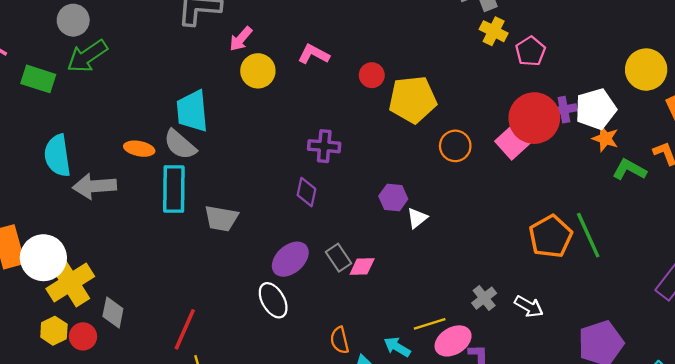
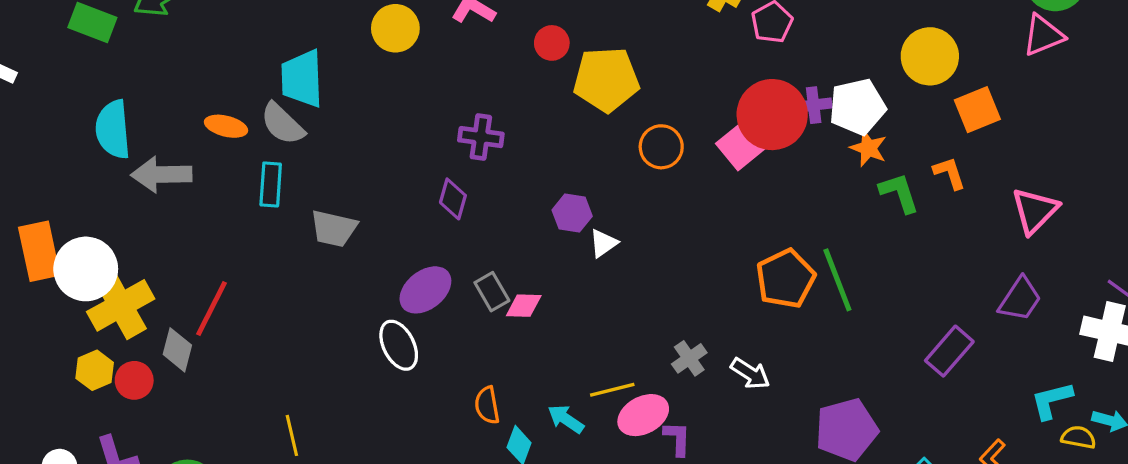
green L-shape: (629, 170) -> (899, 193), turned 40
cyan rectangle: (174, 189) -> (271, 184), size x0.7
red line: (185, 329) -> (212, 308), moved

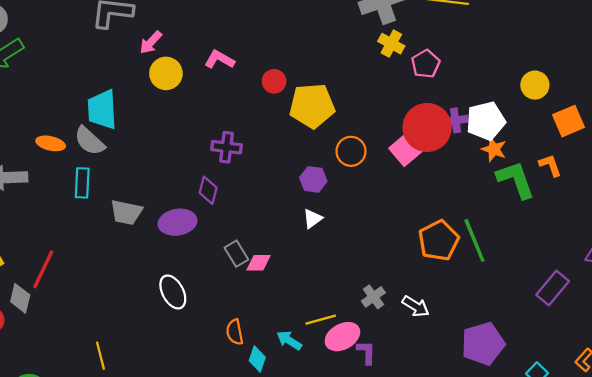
yellow circle: (930, 56) -> (535, 85), size x0.7
green L-shape: (899, 193) -> (516, 180), size x1.4
purple hexagon: (572, 213) -> (313, 179), moved
purple ellipse: (425, 290) -> (178, 222), moved, turned 30

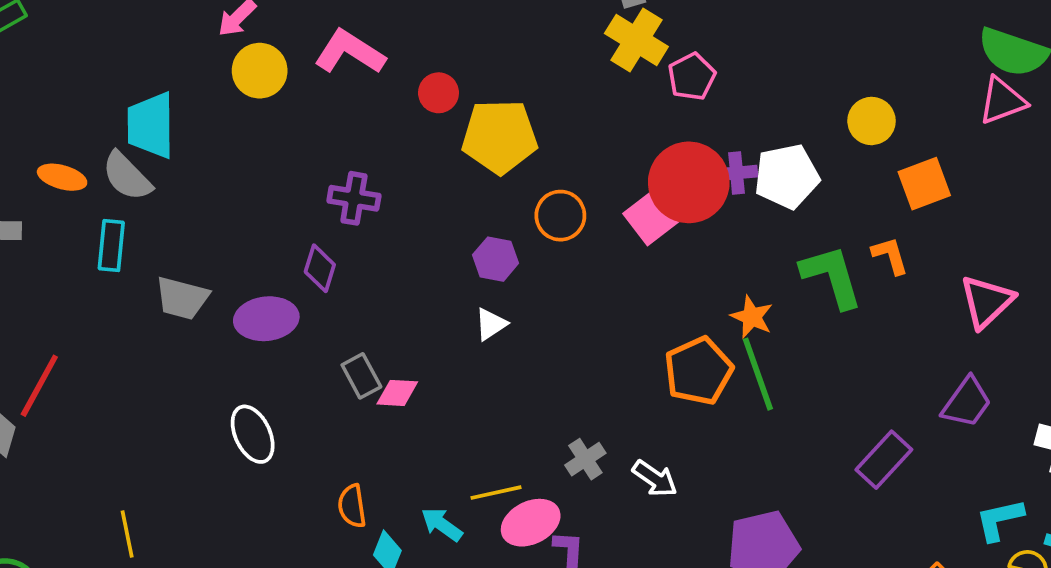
yellow cross: (391, 44) -> (636, 40), size x1.4
pink L-shape: (219, 60) -> (350, 52), size x1.4
orange star: (494, 149) -> (752, 317), moved

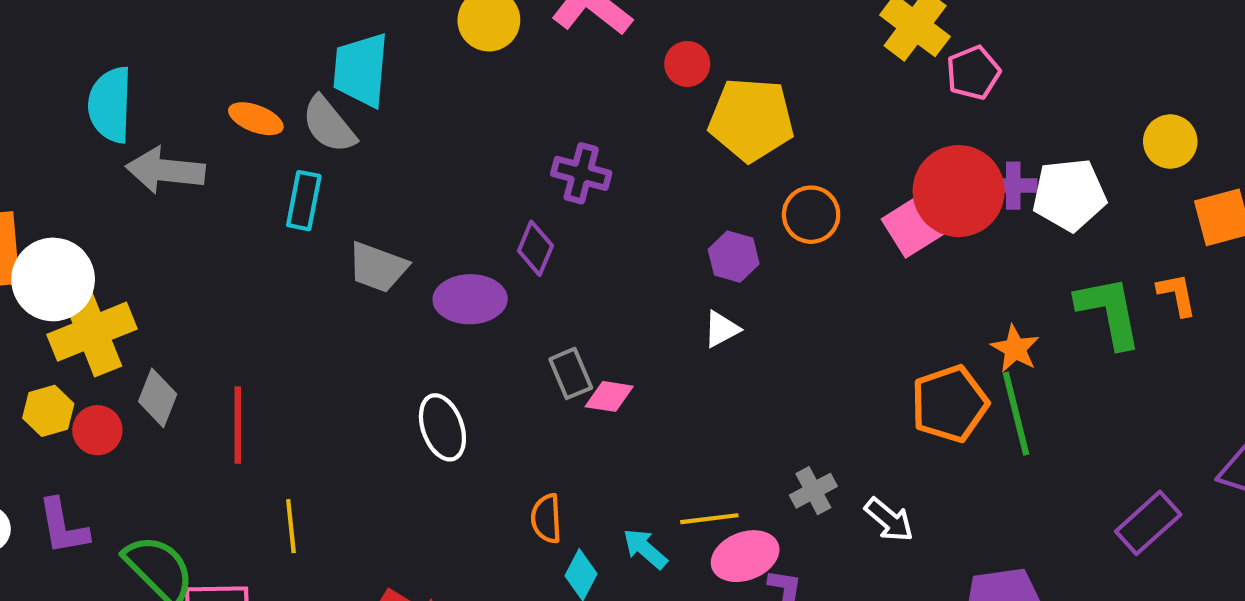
red line: (39, 386) -> (238, 425), moved, turned -34

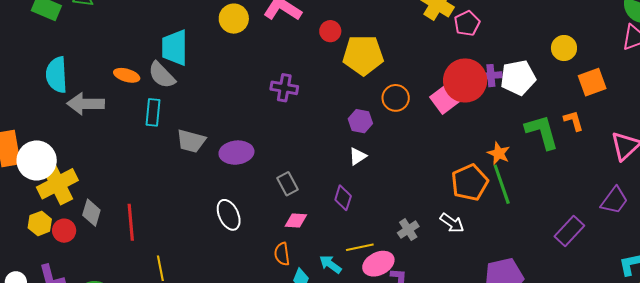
purple diamond: (535, 248) -> (343, 198), moved
pink diamond: (609, 396) -> (296, 220), moved
white arrow: (889, 520) -> (452, 223), moved

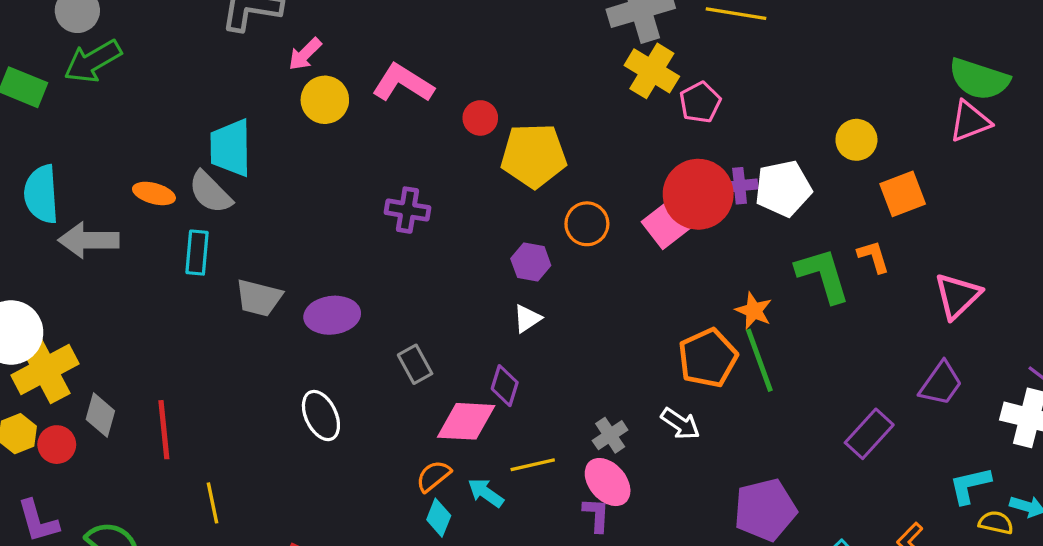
pink diamond: (296, 220) -> (466, 421), moved, size x1.6
orange semicircle: (282, 254) -> (433, 476), moved, turned 60
pink ellipse: (378, 264) -> (608, 482), moved, turned 76

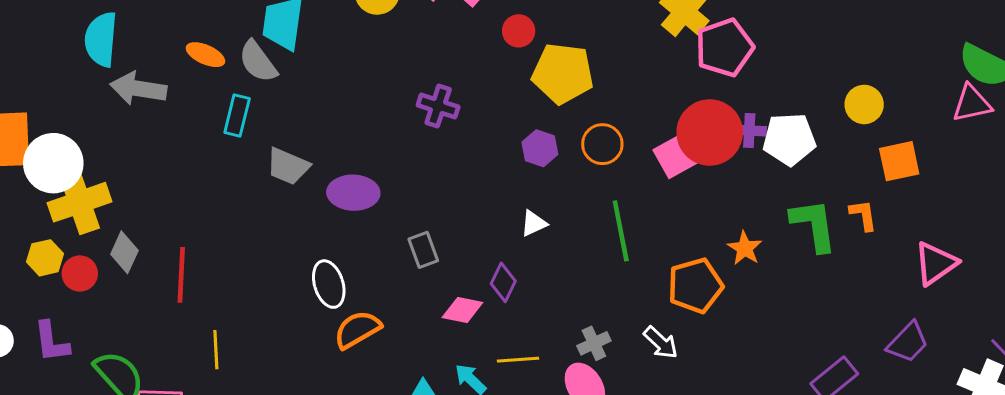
pink pentagon: (700, 102) -> (724, 48), size x1.5
purple hexagon: (531, 262) -> (540, 148), moved
green line: (759, 360) -> (621, 231), moved
pink diamond: (466, 421) -> (462, 310), size x0.7
orange semicircle: (433, 476) -> (357, 329), moved, size x1.4

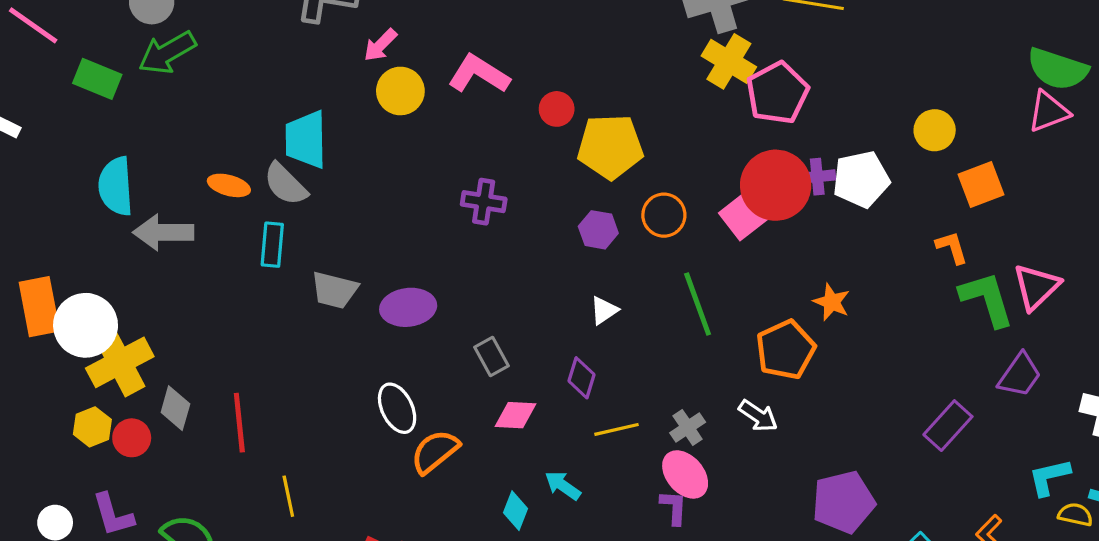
green L-shape: (814, 225) -> (987, 299), moved
pink diamond: (462, 310) -> (515, 415), moved
yellow line: (518, 360) -> (617, 429), moved

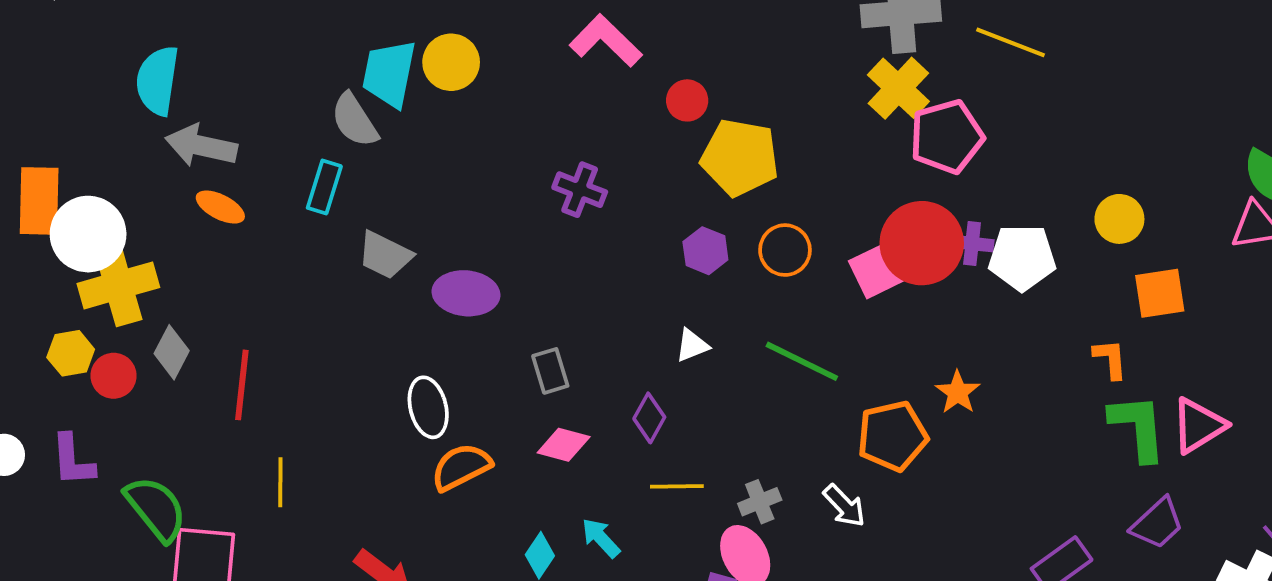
yellow circle: (400, 91) -> (451, 62), moved
orange ellipse: (229, 185) -> (220, 207), moved
green line: (698, 304) -> (802, 361), turned -56

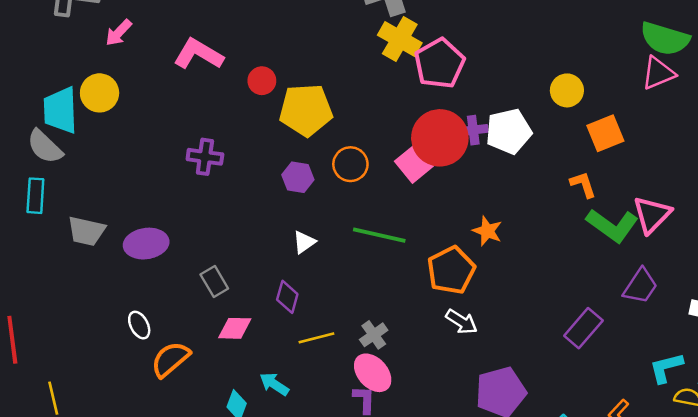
white ellipse: (428, 407) -> (139, 325), size x0.7
green L-shape: (1138, 427) -> (612, 225), turned 144
white arrow: (844, 506) -> (462, 322), moved

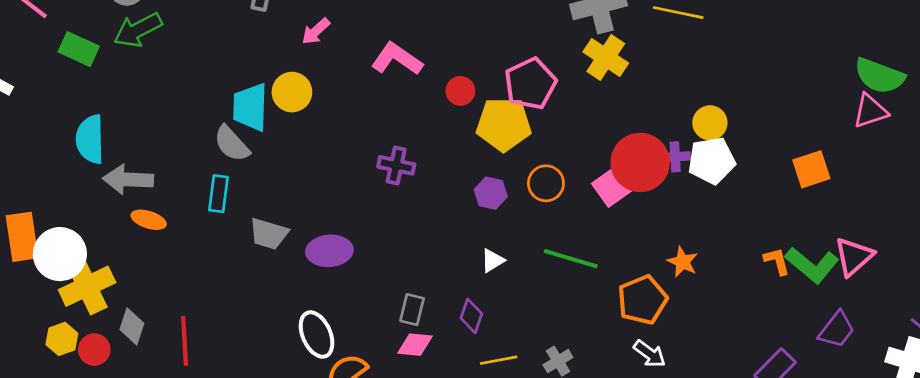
pink pentagon: (439, 63) -> (530, 84), moved
yellow circle: (567, 90) -> (710, 123), moved
orange L-shape: (583, 185) -> (777, 261), moved
gray rectangle: (214, 282) -> (412, 310), moved, turned 40
white ellipse: (139, 325) -> (317, 334), size x1.6

